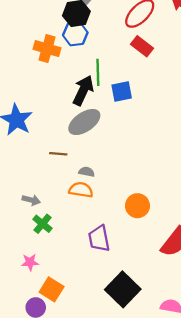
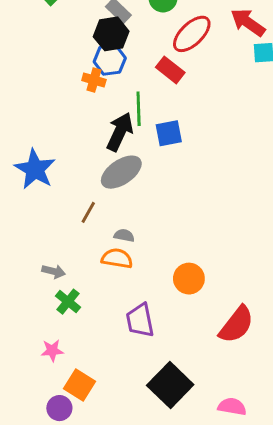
red rectangle: (142, 46) -> (170, 70), moved
orange cross: (47, 49) -> (94, 80), moved, size x0.7
brown line: (58, 154) -> (88, 212), turned -66

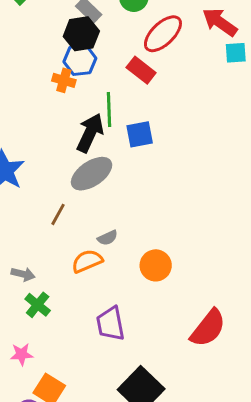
gray semicircle: (124, 235) -> (108, 238), moved, turned 144
orange semicircle: (117, 258) -> (87, 261), turned -32
orange circle: (189, 279) -> (156, 265), moved

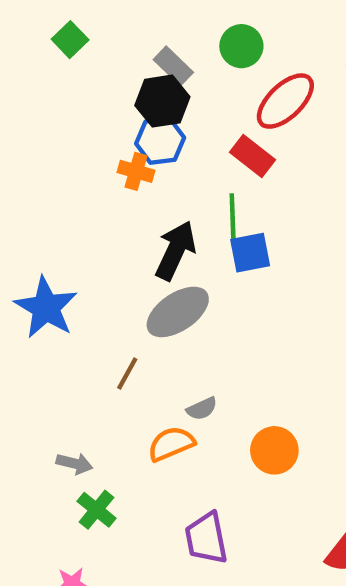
green line: (109, 110) -> (233, 220), moved

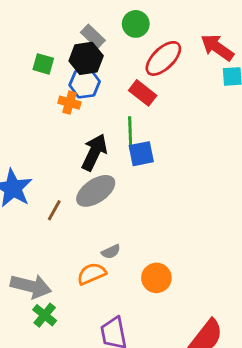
green square: (70, 40) -> (43, 64), moved, turned -30
brown line: (127, 373) -> (54, 210), moved
gray arrow: (74, 464) -> (31, 286), size x1.8

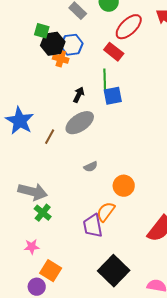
black hexagon: (86, 58) -> (53, 44), moved
black arrow: (94, 152) -> (79, 95), size x0.6
orange semicircle: (92, 274) -> (106, 212), moved, turned -30

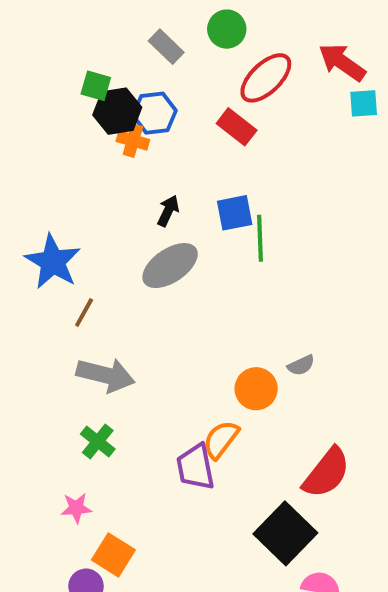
green line: (105, 81) -> (260, 238), moved
brown line: (50, 137) -> (84, 312), moved
gray semicircle: (91, 167) -> (301, 365), moved
gray arrow: (33, 192) -> (106, 375), moved
black square: (114, 271) -> (285, 533), moved

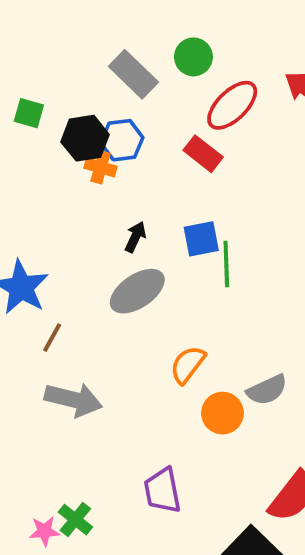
gray rectangle: (166, 47) -> (133, 74), size x1.4
green square: (96, 86) -> (29, 113), moved
gray semicircle: (301, 365) -> (267, 390), size x1.5
orange semicircle: (221, 440) -> (188, 365), moved
green cross: (98, 442) -> (75, 520), moved

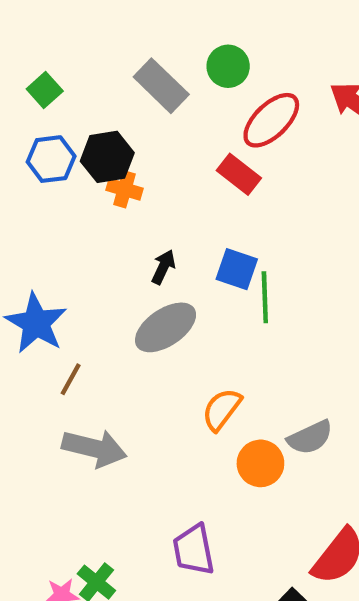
green square: (29, 113) -> (45, 90), moved, turned 32
blue hexagon: (122, 140) -> (51, 159), moved
blue square: (201, 239) -> (237, 269), turned 30

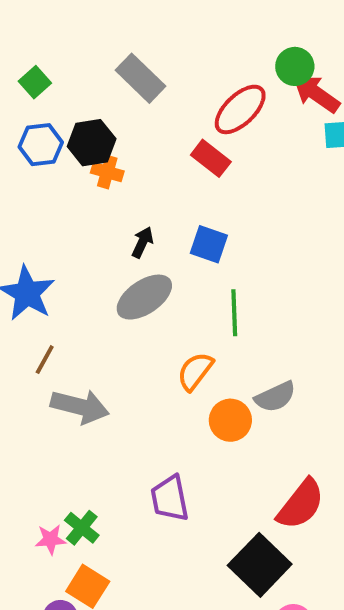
green circle: (228, 66) -> (295, 66), moved
green line: (265, 297) -> (234, 313), moved
brown line: (71, 379) -> (45, 360), moved

